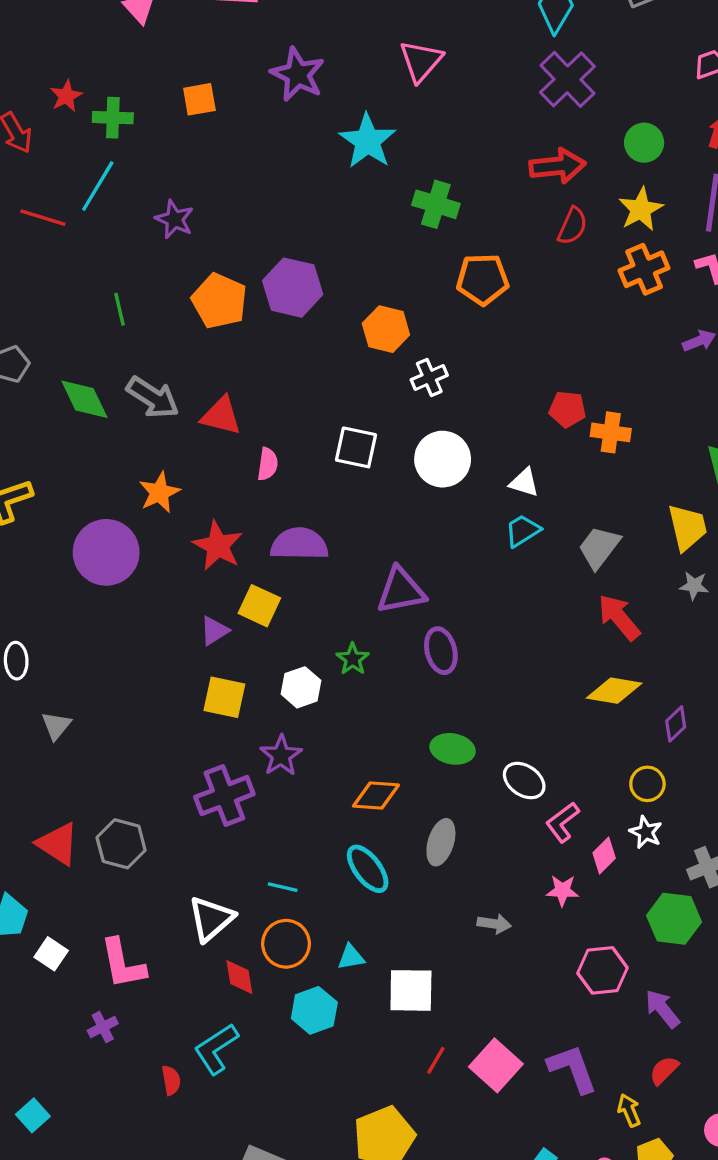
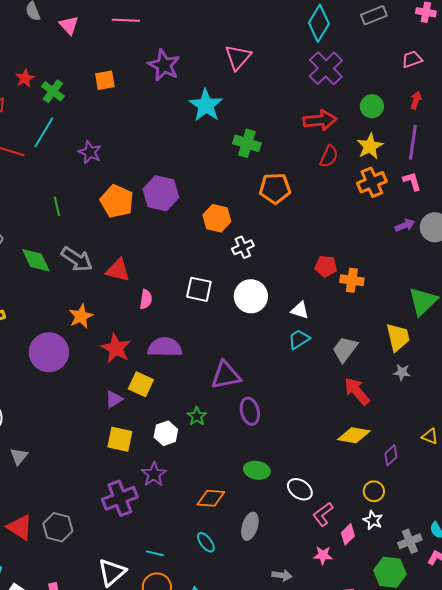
green cross: (113, 118) -> (53, 91), turned 35
cyan ellipse: (368, 869) -> (206, 542), size x0.7

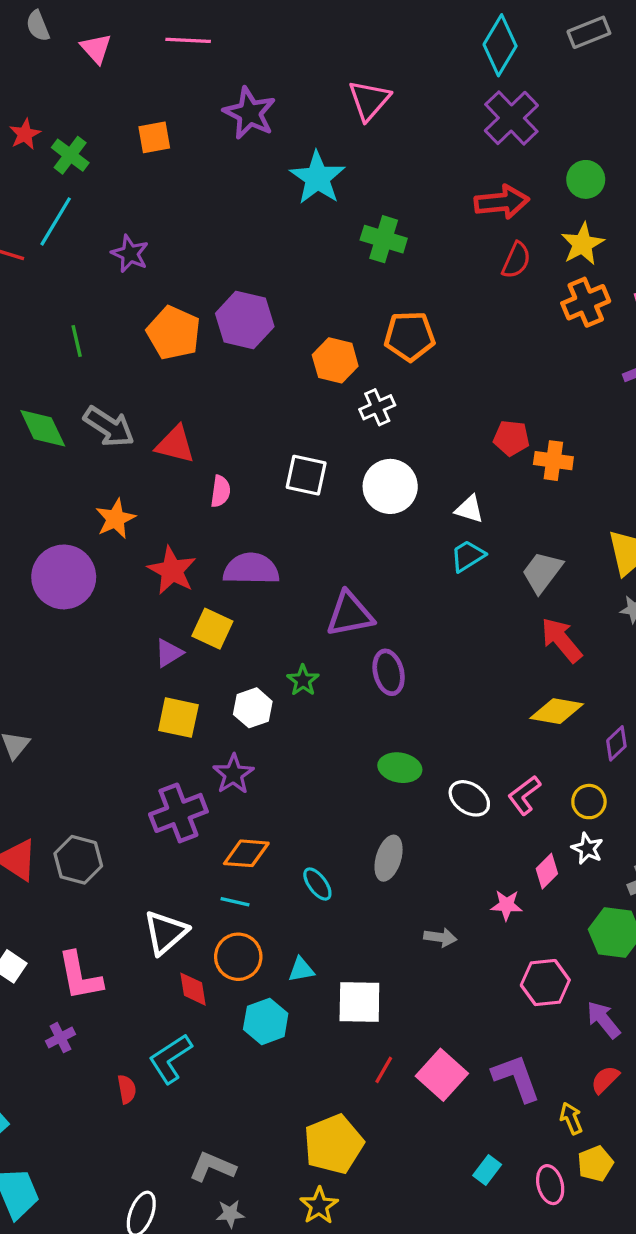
orange pentagon: (275, 188) -> (410, 336), moved
orange diamond: (211, 498) -> (246, 853), moved
pink L-shape: (323, 514) -> (524, 795), moved

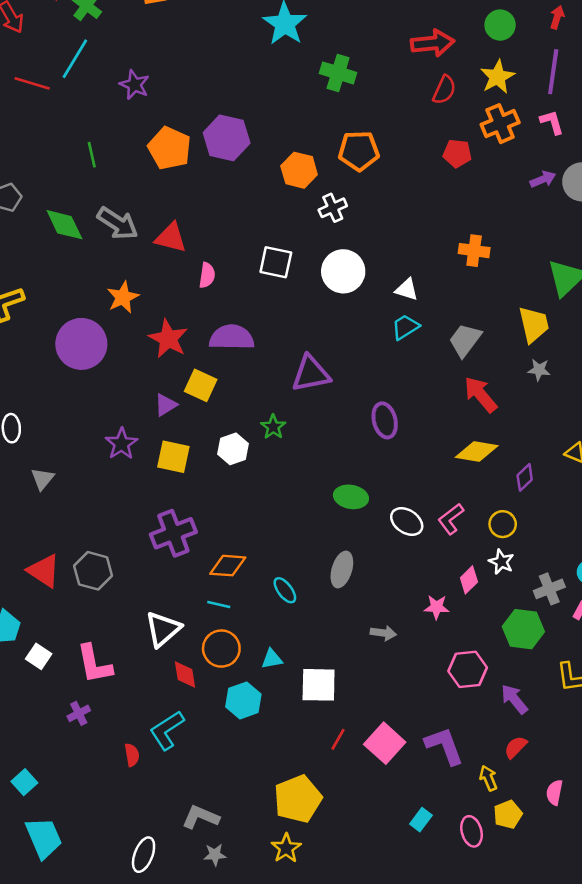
red pentagon: (511, 438) -> (457, 153), moved
purple ellipse: (389, 672) -> (385, 420), moved
purple star: (233, 774) -> (122, 444), moved

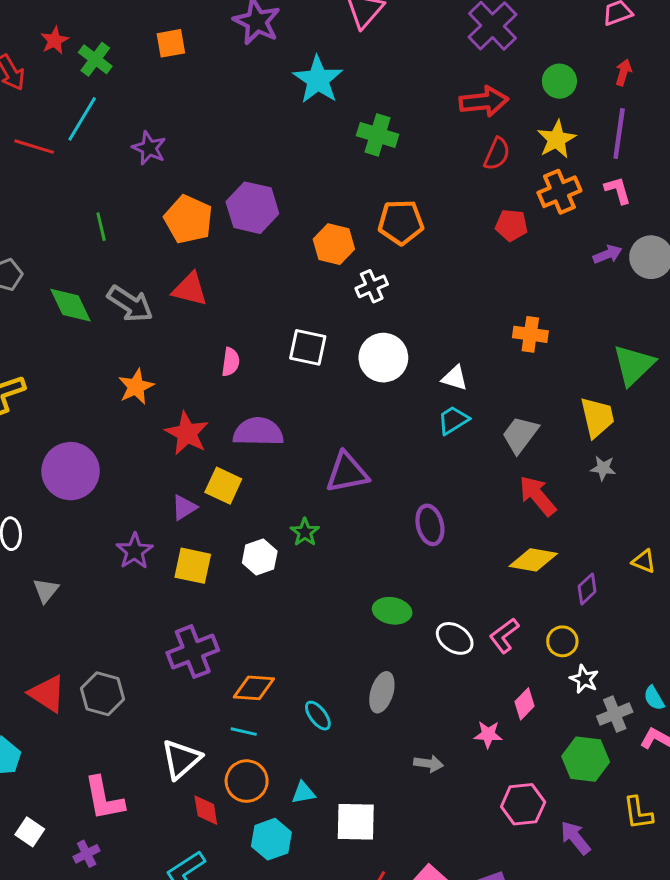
red triangle: (171, 238) -> (190, 289), moved
purple circle: (81, 344) -> (71, 471), moved
white star: (501, 562) -> (584, 679), moved
white square: (39, 656) -> (30, 832), moved

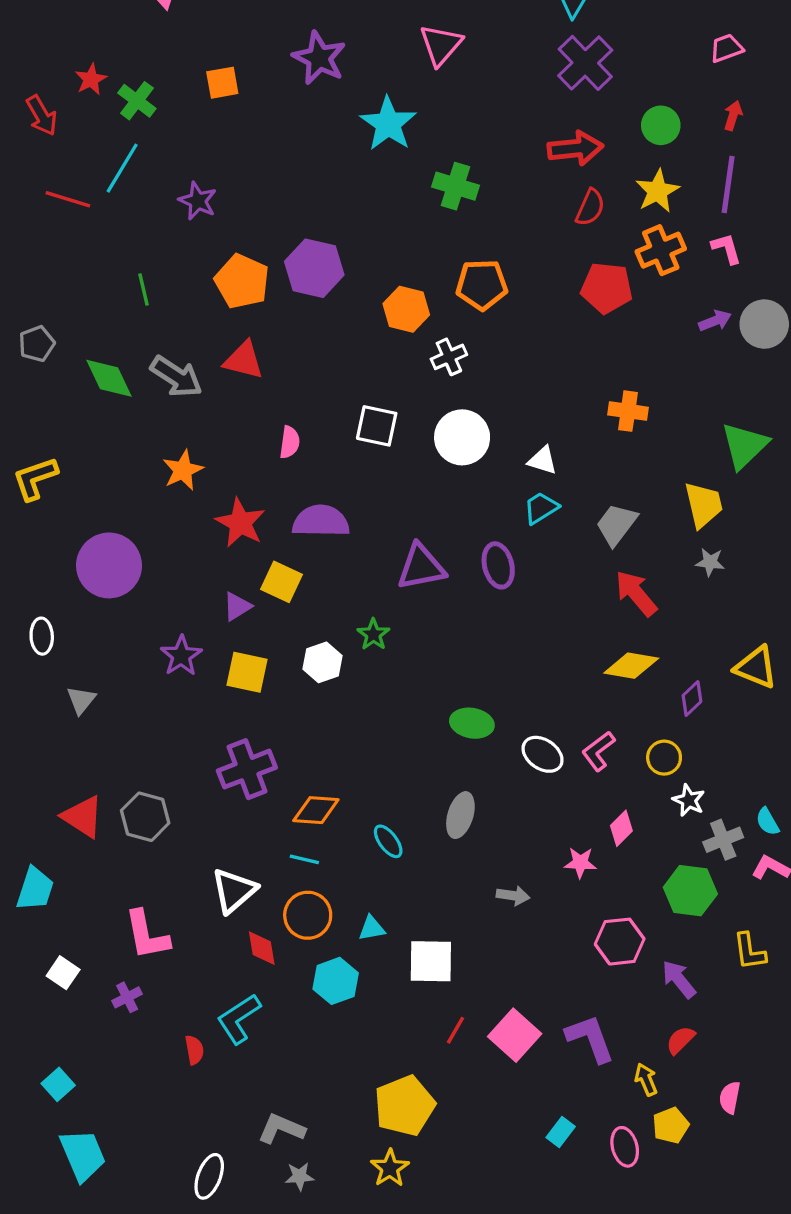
red pentagon: (511, 225) -> (607, 288), size x1.4
purple ellipse: (430, 525) -> (498, 565), moved
yellow triangle: (644, 561) -> (756, 667), size x1.6

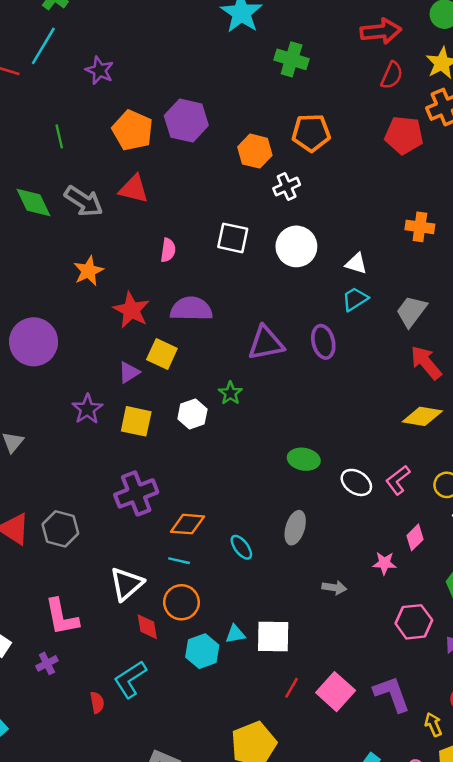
cyan triangle: (372, 928) -> (235, 634), moved

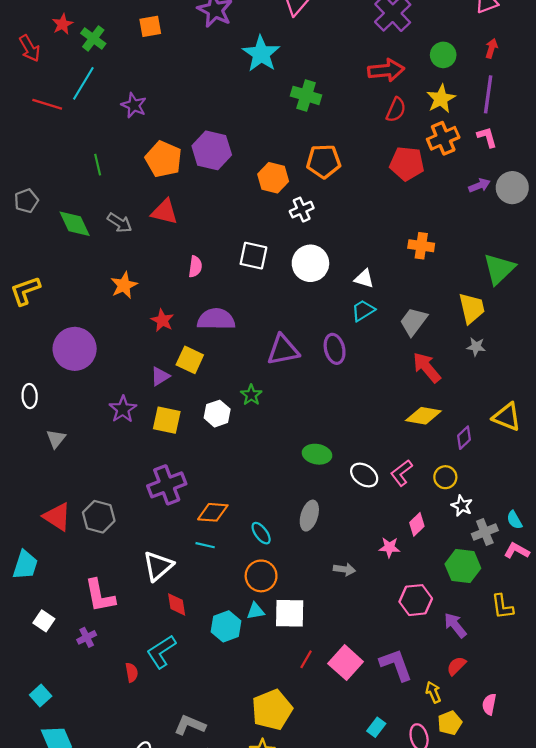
gray arrow: (84, 201) -> (120, 223), size x0.7
red star: (131, 310) -> (162, 320), size x0.7
orange circle: (181, 602) -> (261, 576), moved

